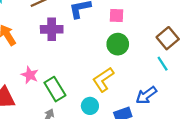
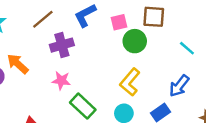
pink square: (116, 15) -> (119, 22), moved
brown square: (168, 38) -> (154, 17), moved, turned -30
pink star: (30, 75) -> (61, 81), moved

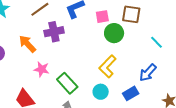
orange arrow: (18, 64) -> (27, 44), moved
pink star: (61, 81) -> (42, 69), moved

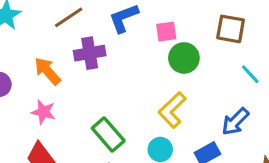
brown square: (131, 14) -> (231, 29), moved
pink star: (42, 69) -> (43, 112), moved

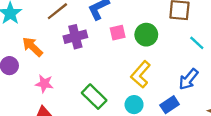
pink square: (166, 32) -> (118, 33), moved
orange arrow: (47, 71) -> (32, 47), moved

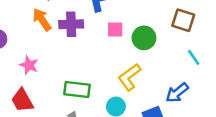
orange arrow: (32, 47) -> (42, 20), moved
green rectangle: (94, 97) -> (77, 89), turned -50

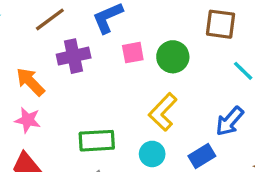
orange arrow: (42, 20) -> (30, 82), moved

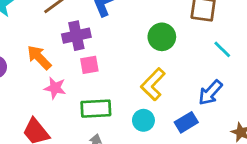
pink square: (133, 53) -> (89, 65), moved
pink star: (28, 120) -> (55, 88), moved

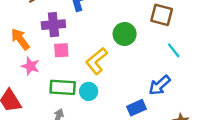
yellow L-shape: (153, 84) -> (97, 61), moved
cyan circle: (143, 120) -> (89, 91), moved

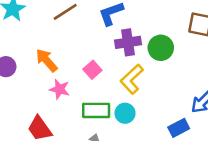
purple cross: (53, 25) -> (128, 42), moved
pink square: (61, 50) -> (92, 70), turned -35

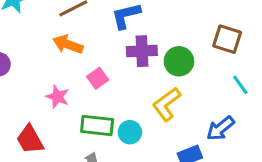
orange arrow: (47, 60) -> (68, 44), moved, turned -35
yellow L-shape: (132, 79) -> (167, 104), moved

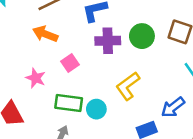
green circle: (179, 61) -> (142, 36), moved

